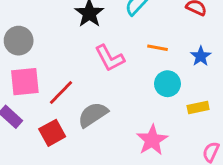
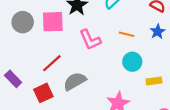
blue star: (201, 56) -> (158, 32), moved
pink square: (25, 82) -> (53, 22), moved

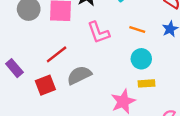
yellow rectangle: (154, 81) -> (146, 83), moved

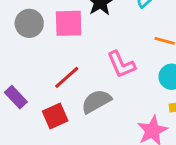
pink L-shape: (98, 32) -> (121, 64), moved

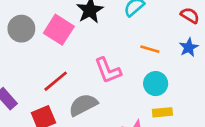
pink square: (69, 23) -> (59, 30), turned 32

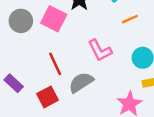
orange line: (150, 49) -> (130, 19), moved, turned -35
red line: (56, 81) -> (55, 64), turned -70

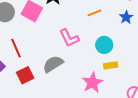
red line: (55, 64) -> (16, 48), moved

